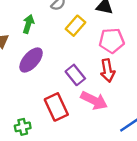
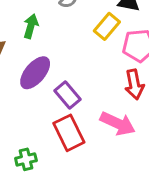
yellow rectangle: (76, 26) -> (107, 26), moved
purple rectangle: (75, 75) -> (68, 95), moved

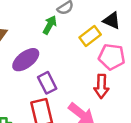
green arrow: (31, 26) -> (50, 25), moved

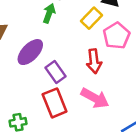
pink pentagon: (112, 57) -> (116, 36), turned -30
red arrow: (101, 86) -> (94, 61), moved

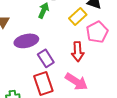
purple ellipse: (30, 52) -> (26, 41), turned 30

